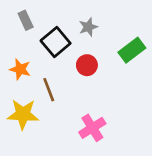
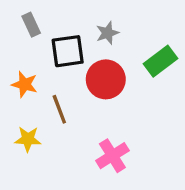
black square: (56, 42) -> (68, 51), turned 32
red circle: (87, 65) -> (106, 79), size x1.5
yellow star: (23, 114) -> (28, 139), size x0.7

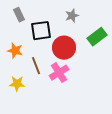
gray star: (107, 33) -> (72, 16), moved
pink cross: (112, 156) -> (59, 73), moved

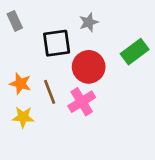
gray rectangle: (19, 15) -> (15, 21), moved
gray star: (72, 16) -> (89, 22), moved
orange star: (15, 51) -> (20, 84), moved

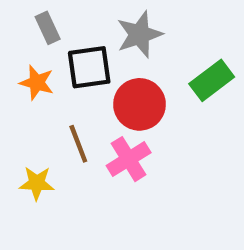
gray rectangle: (15, 21) -> (48, 28), moved
gray star: (89, 22) -> (139, 34), size x1.5
orange star: (20, 84) -> (37, 83), moved

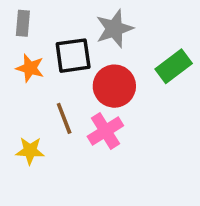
gray rectangle: (48, 28) -> (23, 23), moved, turned 30

